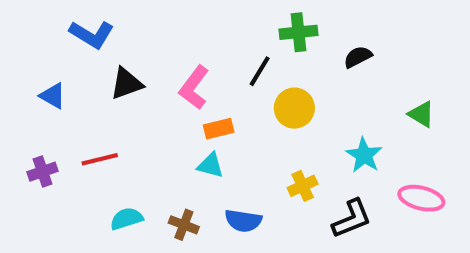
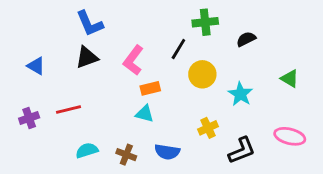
blue L-shape: (92, 34) -> (90, 24), moved, turned 36
cyan star: (364, 155) -> (240, 94), moved

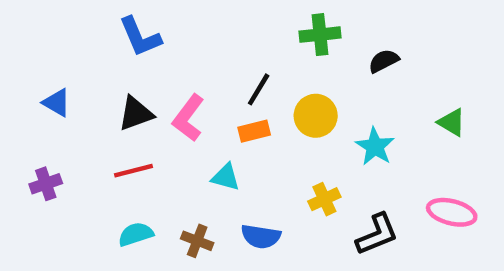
black line: (178, 49) -> (259, 89), moved
black triangle: (87, 57) -> (136, 114), moved
pink L-shape: (133, 60) -> (188, 118), moved
orange rectangle: (150, 88) -> (254, 131), moved
red line: (68, 110) -> (134, 171), moved

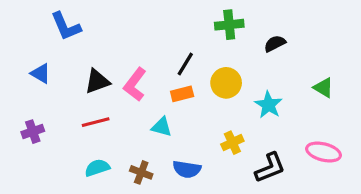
blue L-shape: (140, 37) -> (66, 26), moved

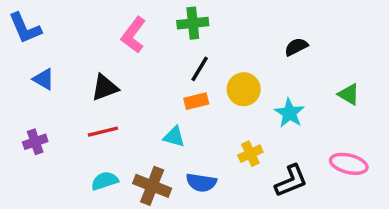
green cross: (229, 25) -> (193, 23), moved
blue L-shape: (66, 26) -> (25, 28), moved
pink L-shape: (135, 84) -> (133, 35), moved
brown cross: (141, 172) -> (152, 186), size x1.5

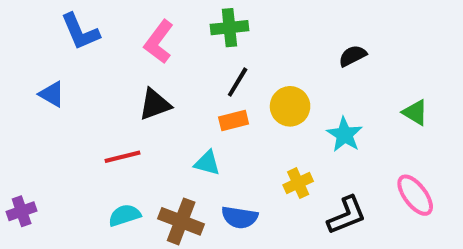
blue L-shape: (25, 28) -> (80, 32), moved
black triangle: (105, 88) -> (155, 104), moved
purple cross: (35, 142) -> (22, 211), moved
pink ellipse: (349, 164) -> (415, 195), turned 39

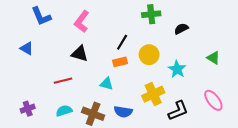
green cross: (229, 28) -> (151, 14), moved
black triangle: (155, 104) -> (80, 54), turned 36
yellow cross: (298, 183) -> (153, 94), size x1.5
purple cross: (22, 211) -> (28, 109), moved

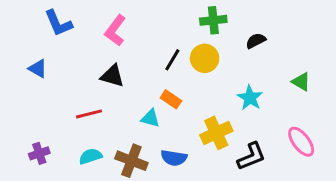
yellow circle: (149, 55) -> (205, 58), moved
orange rectangle: (120, 62) -> (171, 99), moved, turned 48

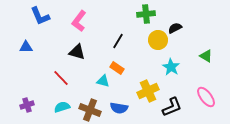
yellow circle: (205, 58) -> (158, 40), moved
blue triangle: (38, 69) -> (26, 47), turned -32
red line: (89, 114) -> (61, 78), turned 60

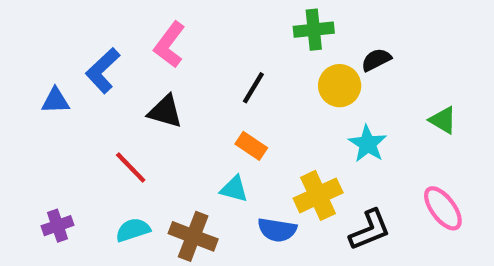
blue L-shape: (40, 16) -> (103, 71), moved, turned 70
cyan triangle: (103, 81) -> (234, 189), moved
blue semicircle: (119, 108) -> (277, 230), moved

